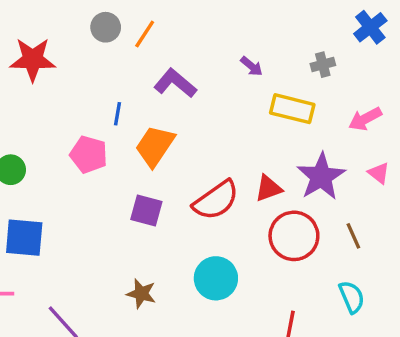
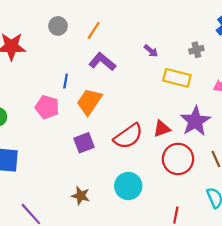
orange line: (145, 34) -> (94, 30), moved
purple square: (146, 210) -> (84, 143), turned -36

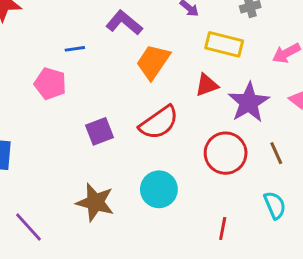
blue line: (66, 81) -> (75, 49), turned 72
orange trapezoid: (89, 102) -> (153, 62), moved
red triangle: (162, 129) -> (207, 85), moved
brown star: (81, 196) -> (95, 202), size x1.5

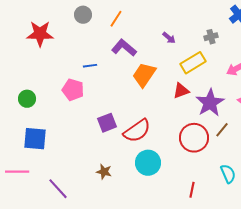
yellow rectangle: (224, 44) -> (193, 63), turned -45
red semicircle: (159, 123) -> (137, 131), moved
brown line: (276, 153) -> (222, 130), moved, turned 63
brown star: (95, 202) -> (104, 172), size x0.6

